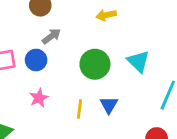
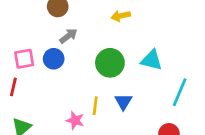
cyan triangle: (138, 61) -> (152, 60), turned -30
pink star: (39, 98) -> (75, 120), moved, turned -30

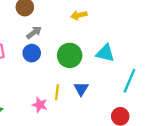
blue circle: (54, 59) -> (32, 53), moved

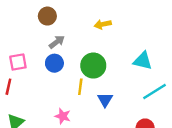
cyan triangle: (105, 53) -> (143, 61), moved
cyan line: (129, 81) -> (155, 91), turned 35
yellow line: (57, 92) -> (80, 87), moved

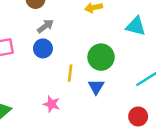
cyan triangle: (143, 61) -> (136, 26), moved
green circle: (93, 66) -> (101, 57), moved

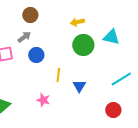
gray arrow: (45, 26) -> (24, 37), moved
green circle: (101, 57) -> (83, 45), moved

